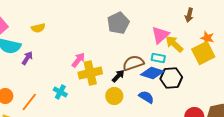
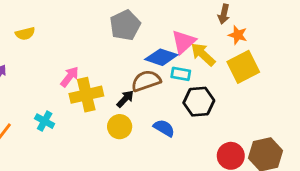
yellow semicircle: (38, 28) -> (25, 34), moved
orange star: (207, 38) -> (238, 35), moved
blue diamond: (152, 73) -> (161, 57), moved

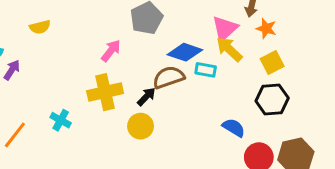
pink triangle: (184, 42) -> (225, 29), moved
yellow square: (243, 67) -> (272, 63), size x0.7
pink arrow: (70, 77) -> (111, 51), moved
black hexagon: (199, 102) -> (272, 99), moved
blue semicircle: (164, 128) -> (234, 128), moved

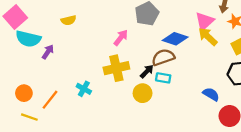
cyan rectangle: (206, 70) -> (163, 78), moved

